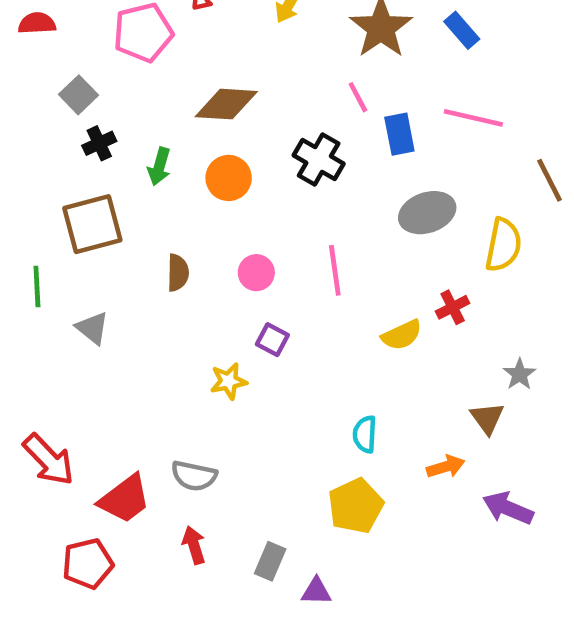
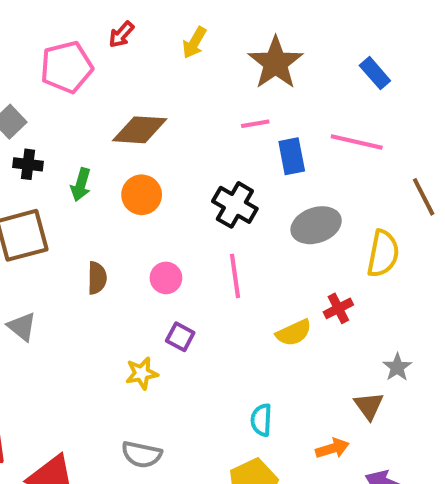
blue rectangle: (462, 30) -> (375, 73), moved
pink line: (358, 97) -> (255, 124), turned -72
black cross: (99, 143) -> (28, 164), turned 32
black cross: (319, 159) -> (235, 205), moved
gray semicircle: (194, 476) -> (142, 454), moved

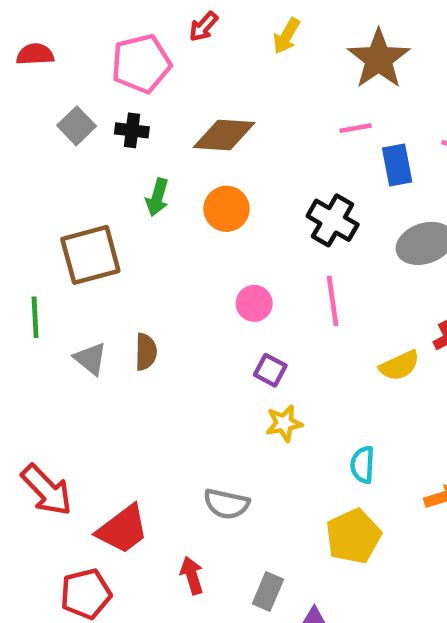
black cross: (28, 164) -> (132, 130), moved
brown semicircle: (97, 278) -> (146, 352), moved
yellow star: (142, 373) -> (284, 423), moved

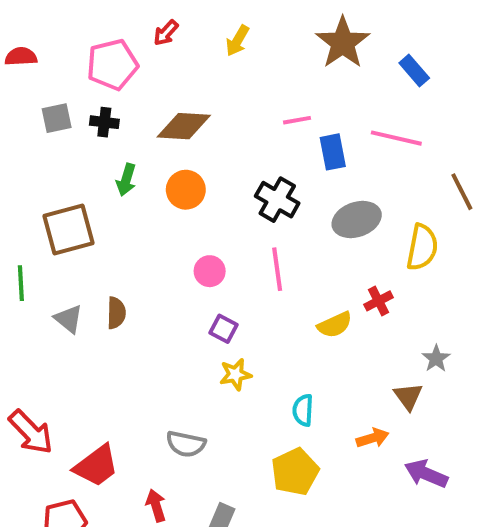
brown star: (379, 59) -> (343, 43), moved
gray square: (77, 126) -> (57, 118), turned 32

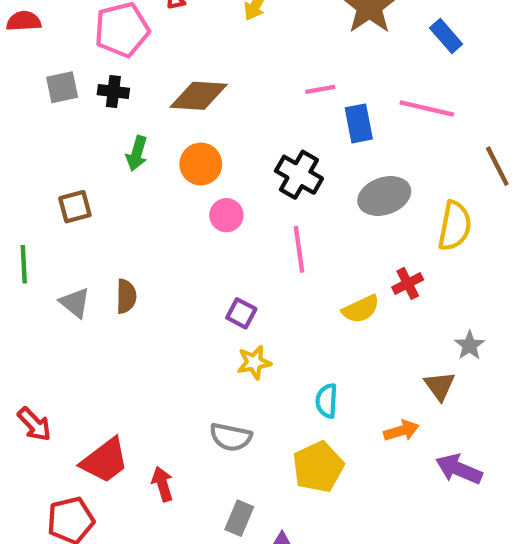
brown square: (69, 229) -> (75, 207), size x0.6
pink circle: (210, 271) -> (226, 215), moved
red arrow: (31, 432) -> (34, 424), size x0.7
gray semicircle: (186, 444) -> (231, 437), moved
red arrow: (156, 506) -> (162, 484), moved

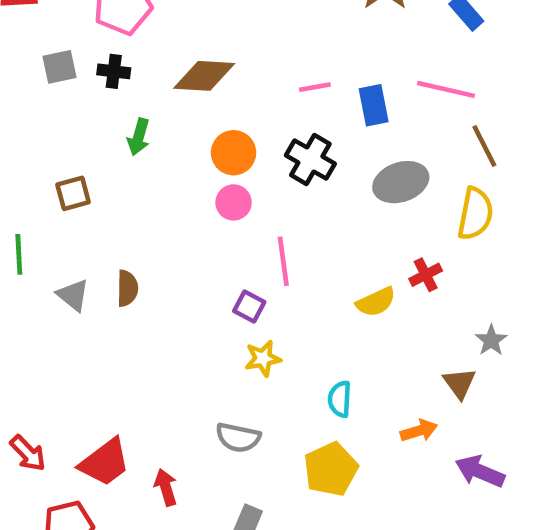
pink line: (320, 89) -> (315, 87), moved
orange circle: (201, 164) -> (234, 153), moved
brown line: (497, 166) -> (484, 146), moved
pink line: (299, 249) -> (283, 261), moved
red arrow: (34, 424) -> (28, 453), moved

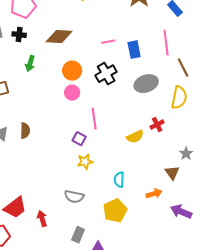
pink line: (446, 89) -> (166, 43), turned 70
black cross: (310, 159) -> (106, 74), turned 30

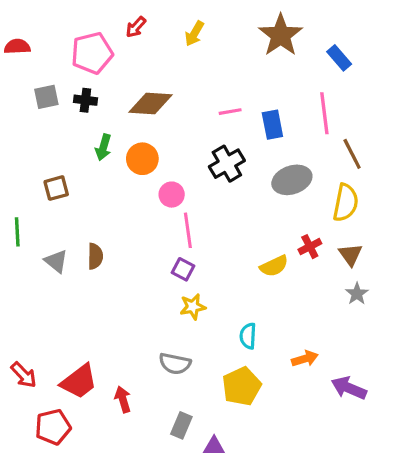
orange circle: (72, 71) -> (142, 159), moved
pink line: (94, 119) -> (188, 230), moved
brown triangle: (172, 173) -> (350, 255), moved

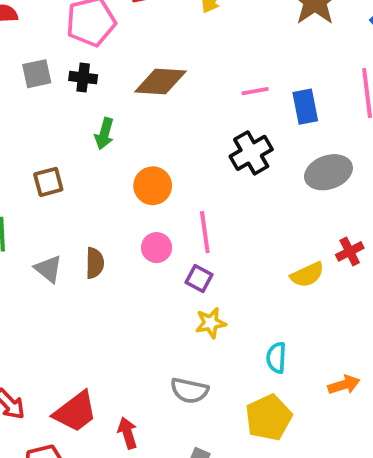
orange circle: (142, 159) -> (153, 186), moved
pink circle: (172, 195) -> (157, 248), moved

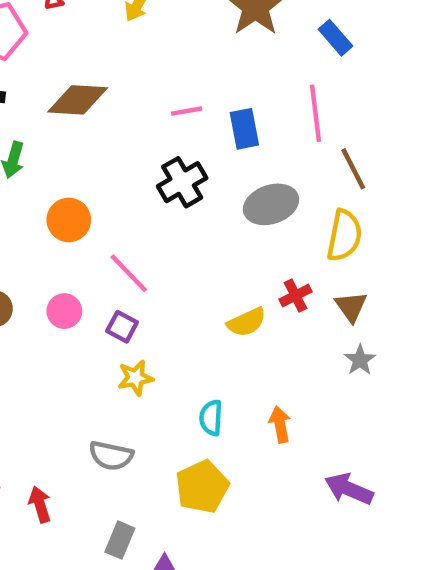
pink line: (205, 232) -> (129, 273), turned -36
pink circle: (157, 248) -> (64, 311), moved
orange arrow: (344, 385) -> (280, 424), moved, turned -84

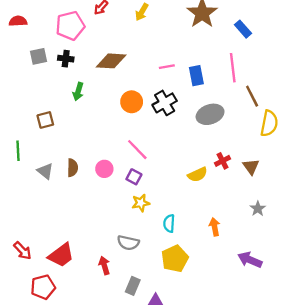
orange circle: (69, 220) -> (132, 102), moved
yellow semicircle: (344, 235) -> (269, 123), moved
gray star: (360, 360) -> (258, 209), moved
cyan semicircle: (211, 418) -> (169, 223), moved
red arrow: (40, 504) -> (104, 265), moved

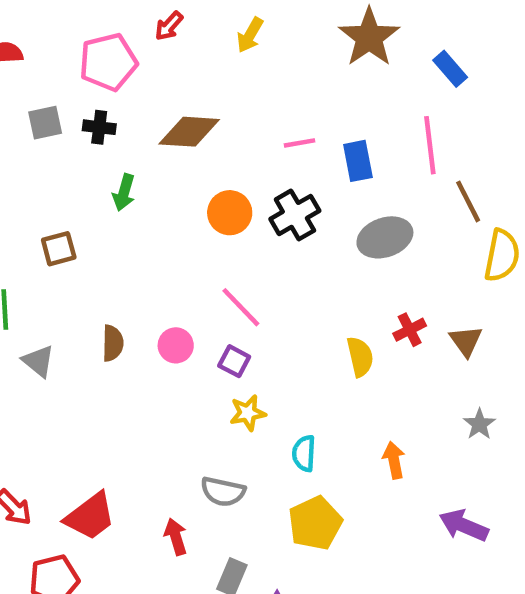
gray triangle: (45, 171) -> (38, 361), moved
yellow semicircle: (198, 175) -> (360, 357), turned -78

